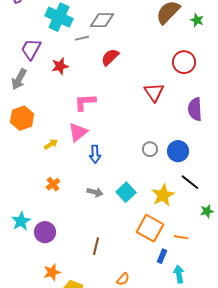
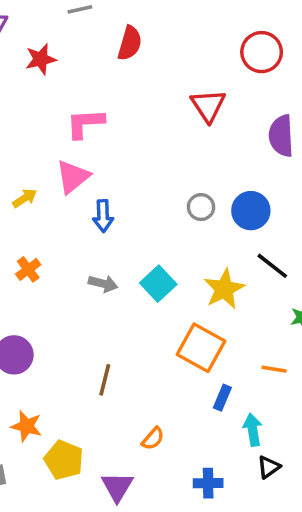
red semicircle: (110, 57) -> (130, 43), turned 150
orange line: (181, 237) -> (274, 369), moved
orange star: (52, 272) -> (26, 426), turned 30

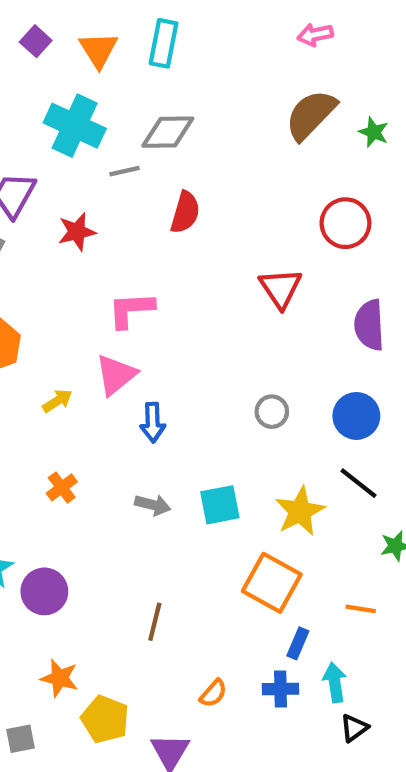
blue circle: (251, 211) -> (356, 416), moved
cyan square: (158, 284) -> (220, 505), turned 32
blue cross: (208, 483) -> (280, 689), moved

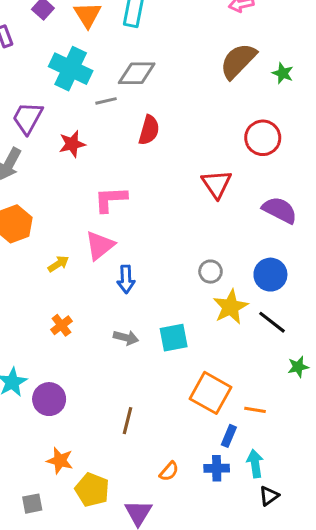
purple semicircle: (369, 325) -> (280, 210), turned 120
yellow star: (300, 511) -> (230, 307), moved
orange line: (361, 609) -> (255, 410), moved

